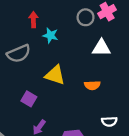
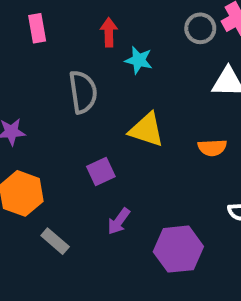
gray semicircle: (19, 54) -> (83, 92), turned -75
purple square: (29, 99) -> (101, 172), turned 35

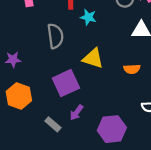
purple square: (101, 172) -> (66, 83), size x1.6
gray rectangle: (55, 241) -> (53, 124), moved

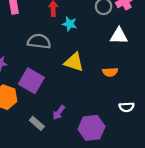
gray semicircle: (55, 36) -> (39, 41), turned -75
purple square: (66, 83) -> (31, 81), moved, turned -35

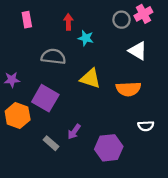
white triangle: (119, 36) -> (138, 51), turned 30
orange semicircle: (110, 72) -> (128, 89), size x1.5

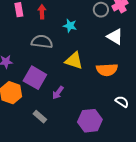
red arrow: (68, 22) -> (42, 12), moved
white semicircle: (146, 126) -> (122, 102), turned -144
purple arrow: (74, 132) -> (58, 93), moved

